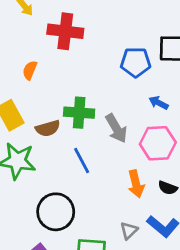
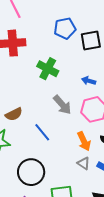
blue pentagon: (136, 62) -> (65, 28), moved
green cross: (79, 113) -> (48, 69), moved, turned 35
gray triangle: (129, 231) -> (84, 163), moved, turned -32

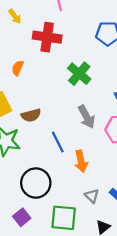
orange arrow: (84, 141) -> (81, 161), moved
gray triangle: (84, 163) -> (92, 196), moved

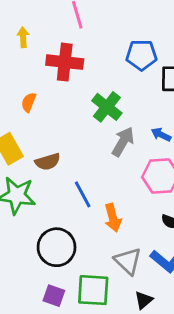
yellow arrow: (15, 16) -> (23, 37), turned -144
gray arrow: (86, 117) -> (123, 142), moved, turned -120
gray triangle: (92, 196) -> (128, 261), size x1.5
purple square: (22, 217) -> (54, 296), moved, turned -30

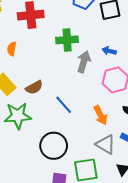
green cross: (107, 107) -> (67, 40), turned -30
orange arrow: (113, 218) -> (101, 115), moved

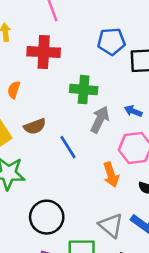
brown semicircle: (34, 87) -> (35, 126), moved
blue line: (64, 105) -> (68, 147), moved
orange arrow: (101, 115) -> (111, 175), moved

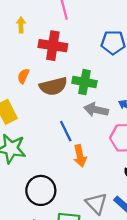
gray arrow: (100, 120) -> (96, 110), turned -110
brown semicircle: (35, 126) -> (53, 86), moved, size x1.4
orange arrow: (111, 175) -> (80, 156), moved

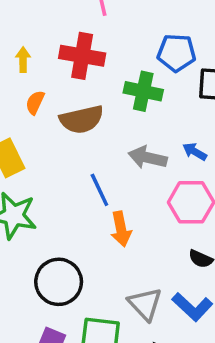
yellow arrow: (21, 25) -> (23, 60), moved
green cross: (84, 82) -> (143, 91), moved

